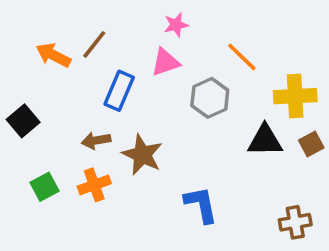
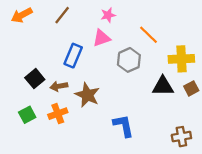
brown line: (94, 44) -> (62, 15), moved
orange arrow: (53, 55) -> (22, 15), moved, turned -55
black square: (23, 121) -> (35, 79), moved

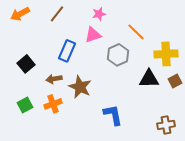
black square: (35, 79) -> (26, 64), moved

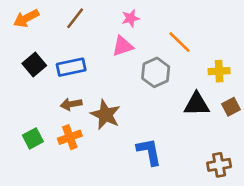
blue rectangle: (67, 51) -> (71, 67), moved, turned 55
yellow cross: (166, 54) -> (219, 71), size x0.7
black square: (26, 64) -> (34, 65), moved

